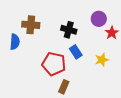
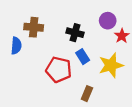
yellow star: (102, 60) -> (111, 65), size x1.6
brown rectangle: (64, 87) -> (87, 94), moved

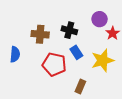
brown cross: (34, 27) -> (40, 34), moved
blue semicircle: (16, 46) -> (15, 54), moved

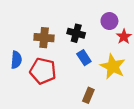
yellow star: (103, 60) -> (113, 66), turned -30
red pentagon: (54, 64) -> (43, 71), moved

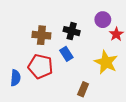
blue rectangle: (84, 58) -> (66, 54), moved
blue semicircle: (16, 60) -> (15, 78), moved

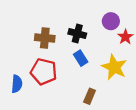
blue rectangle: (66, 54) -> (81, 58), moved

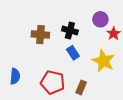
red pentagon: (44, 72) -> (53, 82), moved

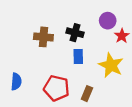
blue rectangle: (73, 53) -> (78, 57), turned 32

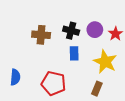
purple circle: (108, 21) -> (95, 30), moved
brown rectangle: (87, 94) -> (97, 89), moved

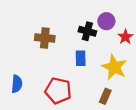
purple circle: (95, 30) -> (106, 21), moved
black cross: (71, 31) -> (87, 31), moved

